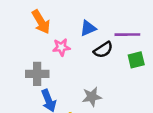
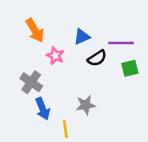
pink star: (61, 47) -> (55, 56), turned 30
gray cross: (37, 74) -> (31, 82), turned 35

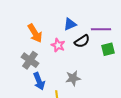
orange arrow: (35, 30) -> (35, 33), moved
pink star: (55, 56) -> (58, 45), moved

